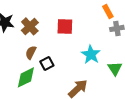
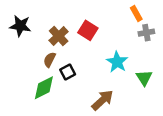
brown cross: (30, 26) -> (59, 36), moved
red square: (65, 26) -> (88, 30), turned 30

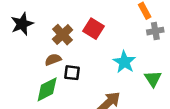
black star: (20, 26) -> (22, 24), turned -30
brown semicircle: (50, 60) -> (53, 60), turned 42
black square: (68, 72) -> (72, 73), turned 35

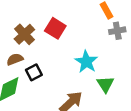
black square: (72, 73) -> (34, 72), turned -35
green triangle: (153, 79) -> (105, 84), moved

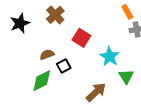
red square: (55, 28) -> (81, 38), moved
brown cross: (24, 34) -> (55, 15), moved

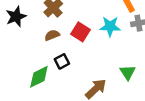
brown semicircle: (47, 55) -> (52, 35), moved
cyan star: (110, 57) -> (110, 26), moved, turned -30

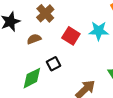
brown semicircle: (52, 35) -> (34, 39), moved

